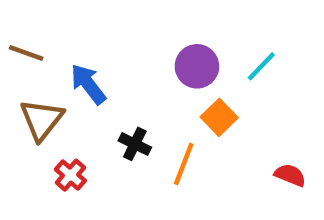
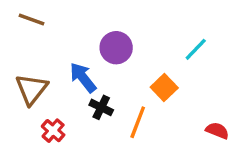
brown line: (26, 53) -> (32, 19), moved
purple circle: (197, 66) -> (116, 48), moved
blue arrow: (88, 84) -> (83, 78), moved

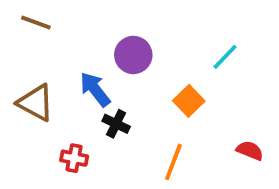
brown triangle: (32, 89) -> (36, 103), turned -40
orange line: (138, 122) -> (173, 162), moved
red cross: (53, 131) -> (74, 158), moved, turned -30

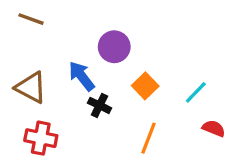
cyan line: (225, 57) -> (196, 92), moved
orange square: (189, 101) -> (145, 86), moved
red cross: (74, 158) -> (41, 138), moved, size x1.4

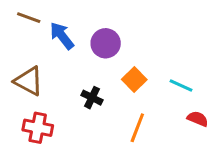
blue arrow: (82, 76) -> (62, 36), moved
cyan line: (196, 92) -> (181, 86), turned 70

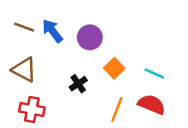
brown line: (29, 18) -> (24, 27), moved
black cross: (92, 98) -> (78, 84), turned 30
red semicircle: (198, 119) -> (152, 104), moved, size x1.5

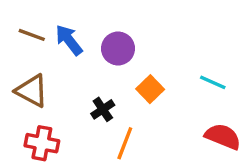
cyan line: (154, 73) -> (213, 82), moved
red semicircle: (152, 104) -> (223, 136), moved
orange line: (117, 109) -> (125, 143), moved

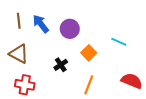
brown line: (32, 35) -> (19, 21), turned 63
cyan line: (213, 82) -> (119, 42), moved
orange line: (125, 143) -> (89, 85), moved

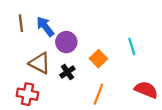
purple circle: (70, 29) -> (66, 42), moved
cyan line: (119, 42) -> (132, 46), turned 49
brown triangle: (19, 54) -> (40, 63), moved

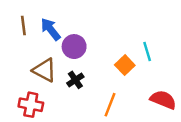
orange square: (98, 59) -> (125, 65), moved

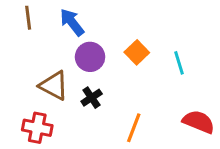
brown line: (23, 26) -> (28, 18), moved
blue arrow: (51, 29) -> (72, 22), moved
orange square: (125, 65) -> (137, 52), moved

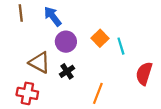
cyan line: (179, 63) -> (121, 46), moved
red semicircle: (199, 122) -> (144, 74), moved, turned -95

